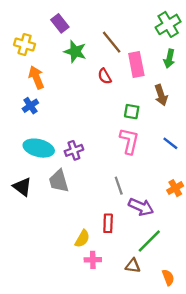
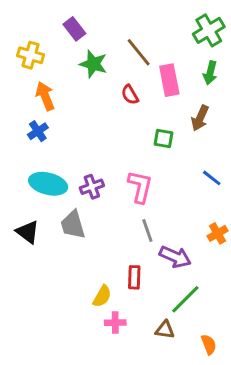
brown arrow: (161, 95) -> (200, 118), turned 42
pink L-shape: (129, 141) -> (140, 187), moved

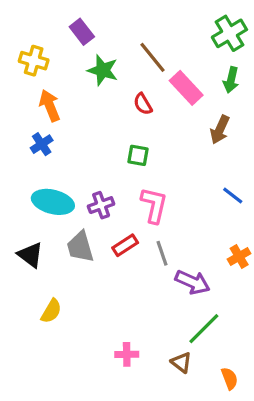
pink rectangle: (169, 80) -> (186, 88), turned -32
green square: (163, 138) -> (138, 155), moved
red rectangle: (134, 277) -> (125, 245), moved, turned 55
yellow semicircle: (102, 296) -> (51, 311), moved
brown triangle: (165, 330) -> (181, 362), turned 30

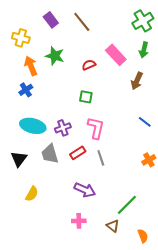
brown line: (152, 57) -> (82, 22), moved
green star: (103, 70) -> (55, 56), moved
red semicircle: (143, 104) -> (89, 65), turned 96
black triangle: (30, 255) -> (19, 159), turned 30
purple arrow: (193, 282) -> (85, 190), moved

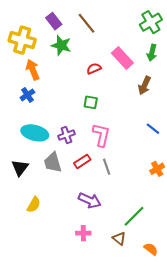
yellow cross: (21, 38) -> (22, 40), size x1.4
green star: (55, 56) -> (61, 45), moved
orange semicircle: (143, 236) -> (151, 249), turned -32

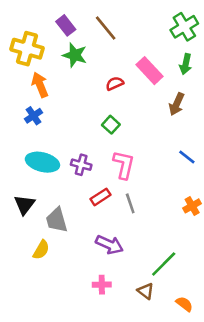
green square: (91, 102) -> (111, 125), turned 32
purple cross: (66, 135) -> (81, 165), turned 35
gray trapezoid: (53, 162) -> (57, 220), moved

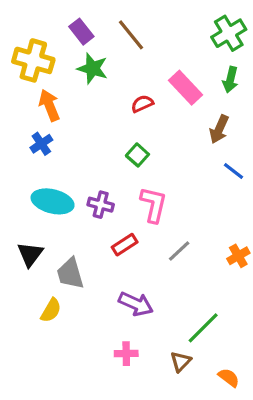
blue line: (187, 157) -> (234, 171), moved
gray line: (130, 203) -> (179, 251), moved, turned 66
brown triangle: (146, 291) -> (181, 362), turned 36

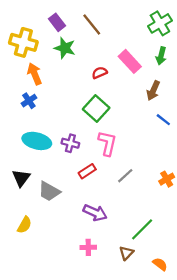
green square: (137, 155) -> (96, 108), size x1.6
gray trapezoid: (70, 273) -> (49, 191), turned -45
yellow semicircle: (51, 310) -> (24, 225), moved

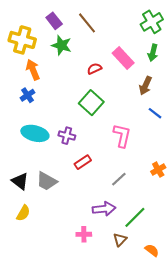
pink L-shape: (107, 143) -> (122, 136), moved
gray line: (125, 176) -> (119, 179), moved
black triangle: (21, 178) -> (20, 181), moved, turned -30
purple arrow: (95, 213) -> (104, 209), moved, turned -30

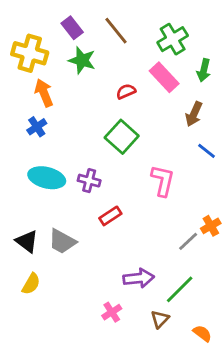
green cross: (152, 22) -> (173, 39), moved
gray line: (119, 179) -> (188, 241), moved
pink cross: (84, 234) -> (112, 312), turned -32

